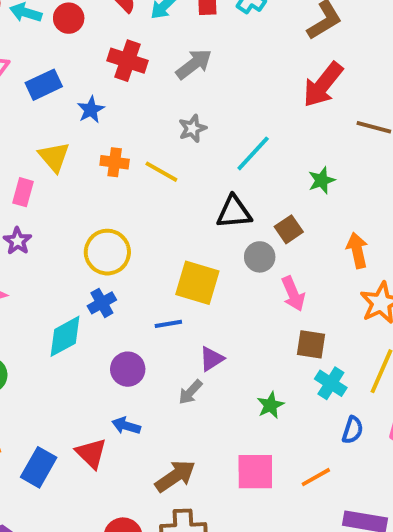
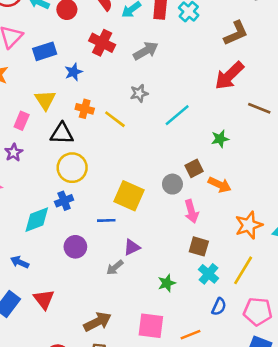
black triangle: (234, 212) -> (62, 134), moved
orange arrow: (357, 250) -> (220, 185), moved, turned 120
blue arrow: (126, 426) -> (20, 262), moved

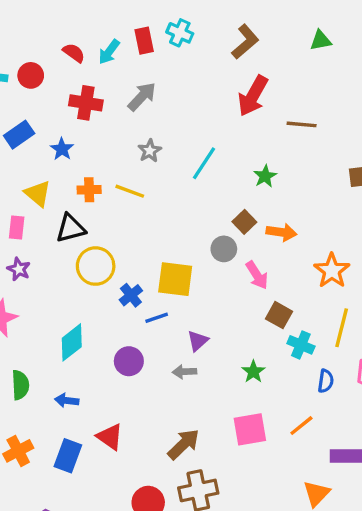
blue cross: (64, 201) -> (131, 295), moved
brown square: (199, 246) -> (279, 315), turned 30
gray arrow: (115, 267) -> (184, 372), turned 54

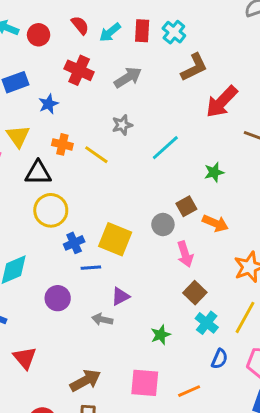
brown L-shape: (245, 42) -> (194, 67), moved

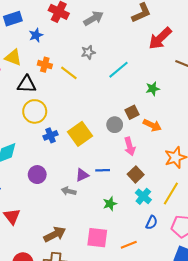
yellow triangle: (18, 136) -> (13, 57), turned -36
yellow square: (115, 239) -> (80, 134), turned 30
blue line: (91, 268) -> (103, 170), moved

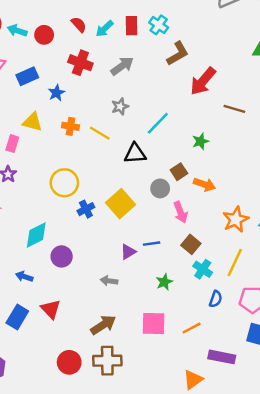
black triangle: (27, 84) -> (135, 154), moved
purple circle: (37, 175) -> (62, 256), moved
gray arrow: (69, 191) -> (109, 281), moved

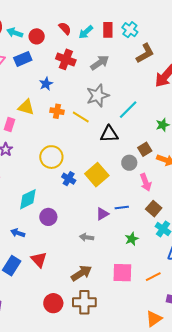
blue rectangle: (27, 76) -> (23, 59), moved
gray star: (120, 106) -> (98, 96), size x1.6
blue cross: (86, 209) -> (69, 179), turned -32

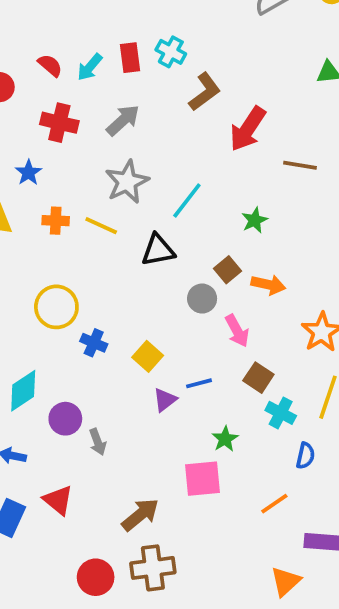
yellow square: (97, 175) -> (148, 356), moved, size x0.7
gray arrow: (87, 237) -> (98, 442), moved, turned -112
pink square: (122, 273) -> (203, 479), moved

